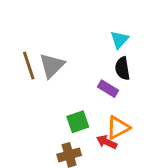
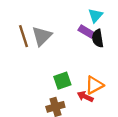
purple rectangle: (108, 89) -> (86, 32), moved

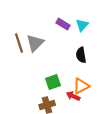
purple rectangle: (86, 32) -> (63, 24), moved
black semicircle: (98, 38) -> (81, 55), moved

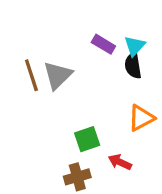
black semicircle: (81, 55) -> (133, 65), moved
orange triangle: (81, 86) -> (141, 118), moved

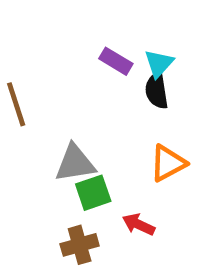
gray triangle: (58, 75) -> (75, 163), moved, turned 36

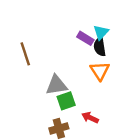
purple rectangle: (116, 61) -> (85, 38), moved
orange triangle: (168, 163) -> (100, 71), moved, turned -35

